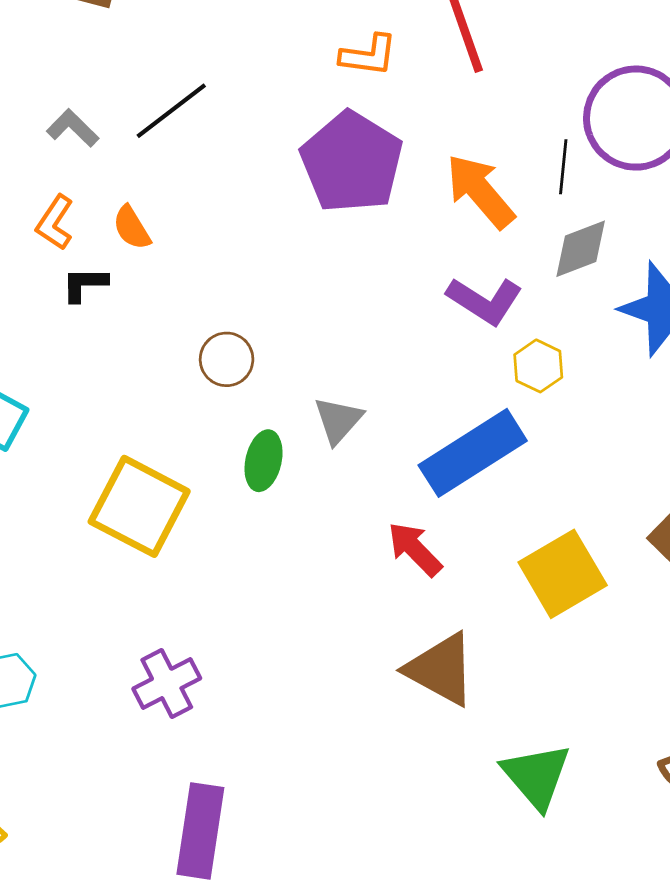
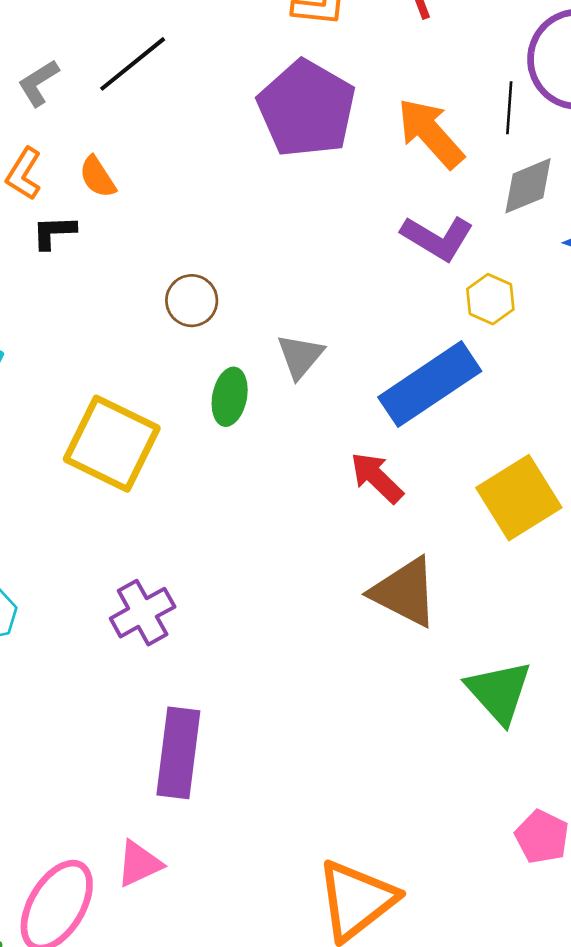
gray L-shape: (73, 128) -> (38, 83), turned -75

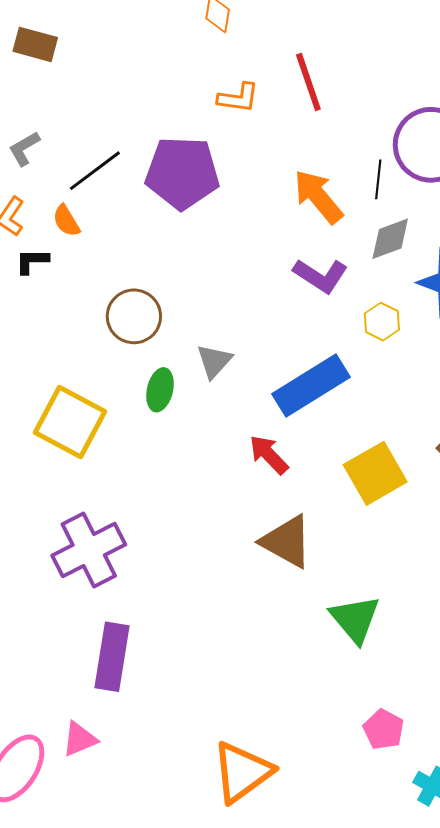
black line: (133, 64) -> (95, 171), moved
purple pentagon: (307, 109) -> (182, 173), moved, turned -30
yellow hexagon: (490, 299) -> (382, 322), moved
brown circle: (192, 301) -> (134, 316), size x1.4
purple cross: (143, 613) -> (89, 550), size x1.5

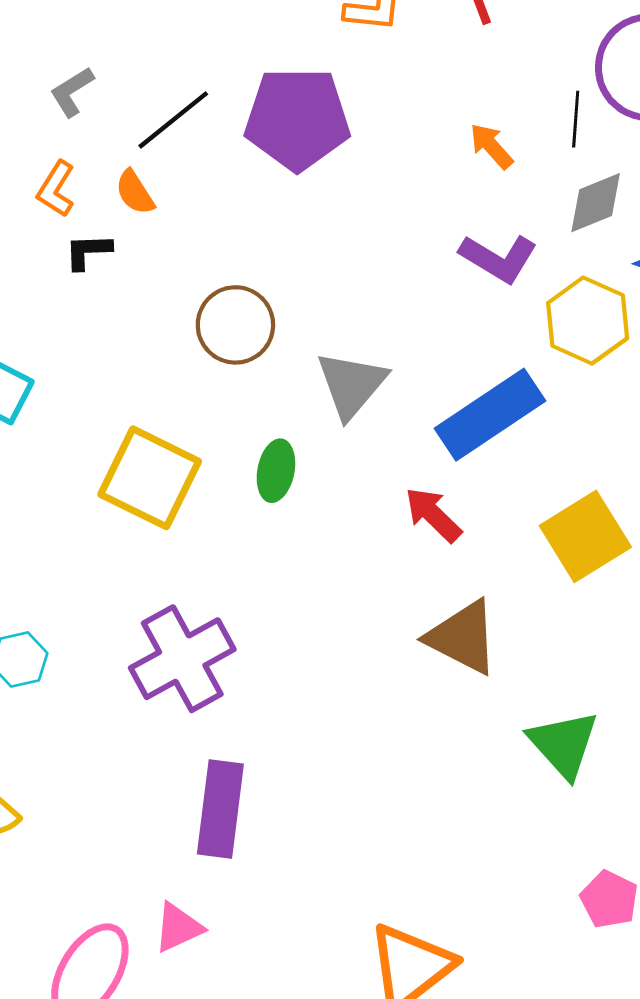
orange arrow: (318, 197) -> (491, 146), size x0.6
yellow hexagon: (382, 322) -> (588, 321), size x1.6
gray triangle: (214, 361) -> (351, 385), size x1.4
green ellipse: (160, 390) -> (276, 471), moved

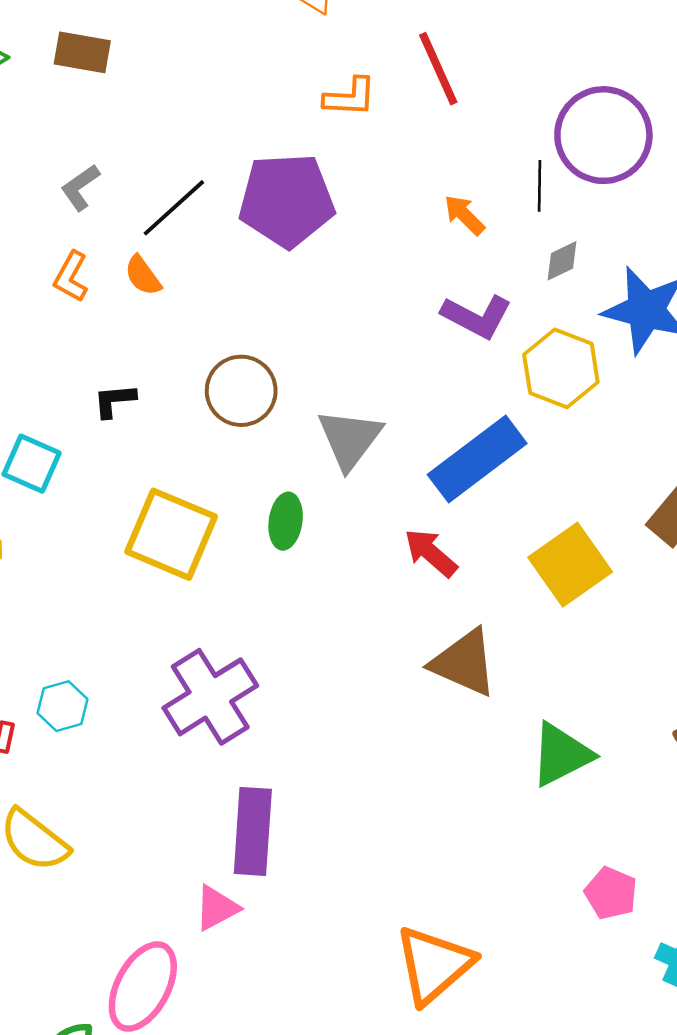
gray diamond: (596, 203) -> (562, 261), size x0.7
black L-shape: (88, 251) -> (114, 401), moved
green triangle: (564, 744) -> (561, 755), turned 48
pink triangle: (178, 927) -> (217, 908), moved

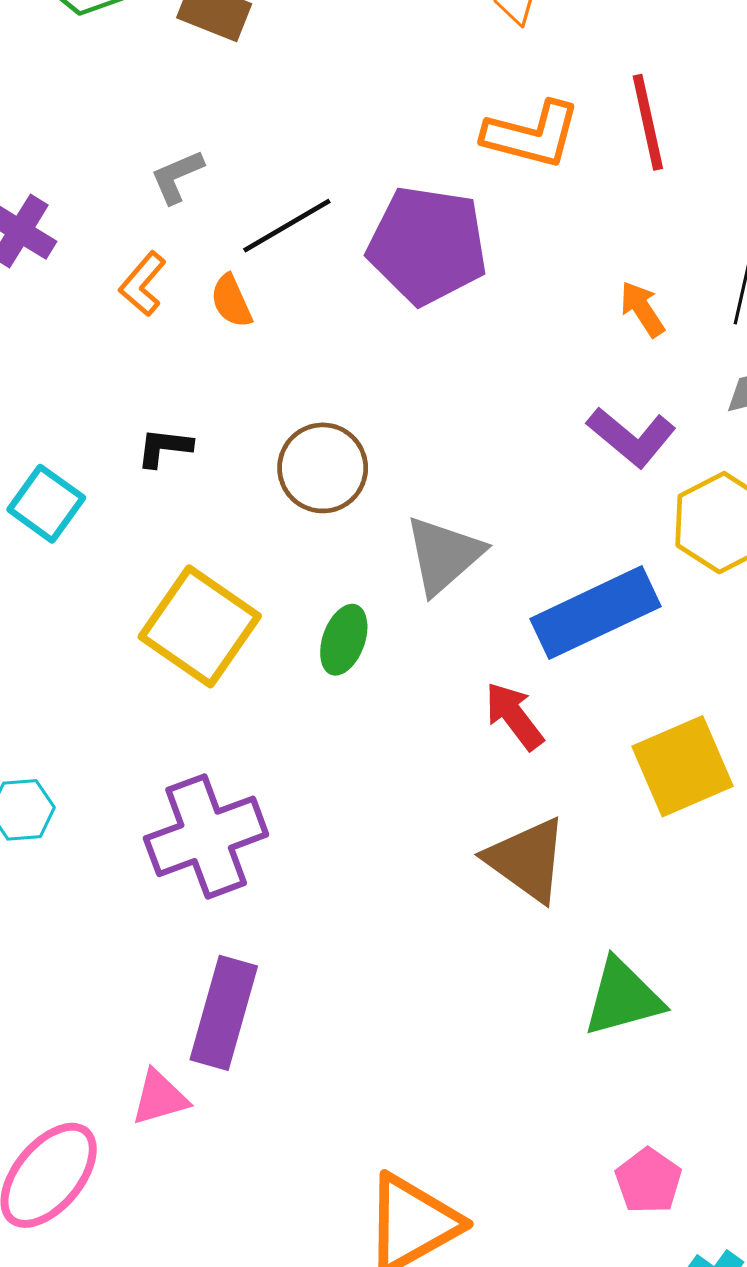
orange L-shape: (350, 97) -> (532, 135), size x1.4

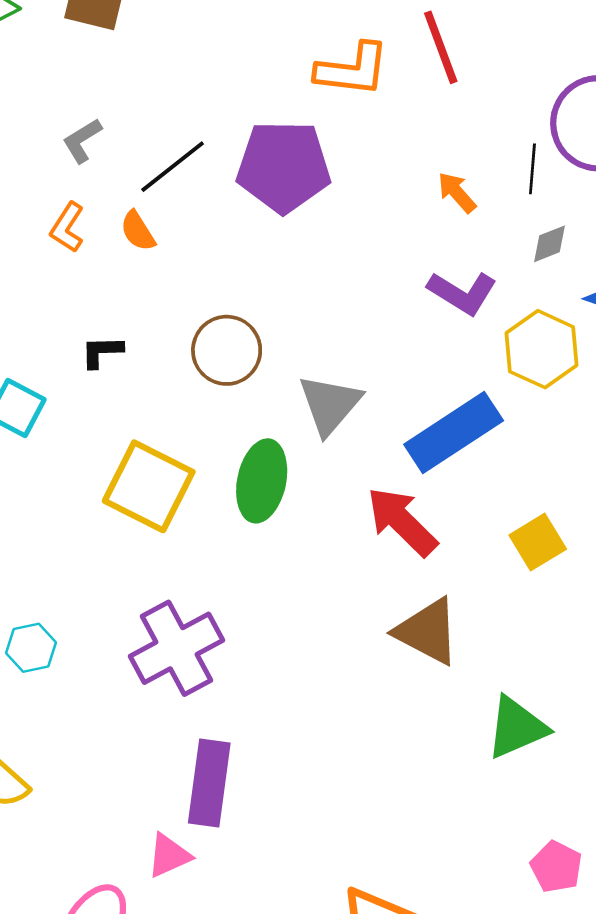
green ellipse: (344, 640) -> (262, 481), size x1.5
red arrow: (514, 716) -> (402, 522), size x1.4
yellow square: (683, 766) -> (538, 542), size x0.7

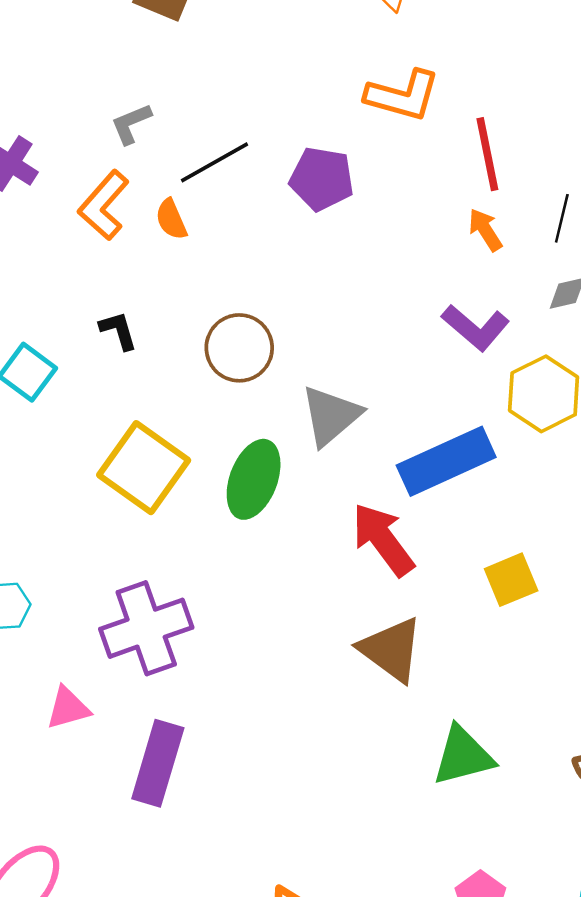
red line: (441, 47) -> (487, 154), moved
purple pentagon: (284, 166) -> (322, 179), size x0.7
orange L-shape: (67, 227) -> (104, 205), size x1.4
black L-shape: (102, 352) -> (118, 331), turned 66
pink triangle: (169, 856) -> (68, 708), moved

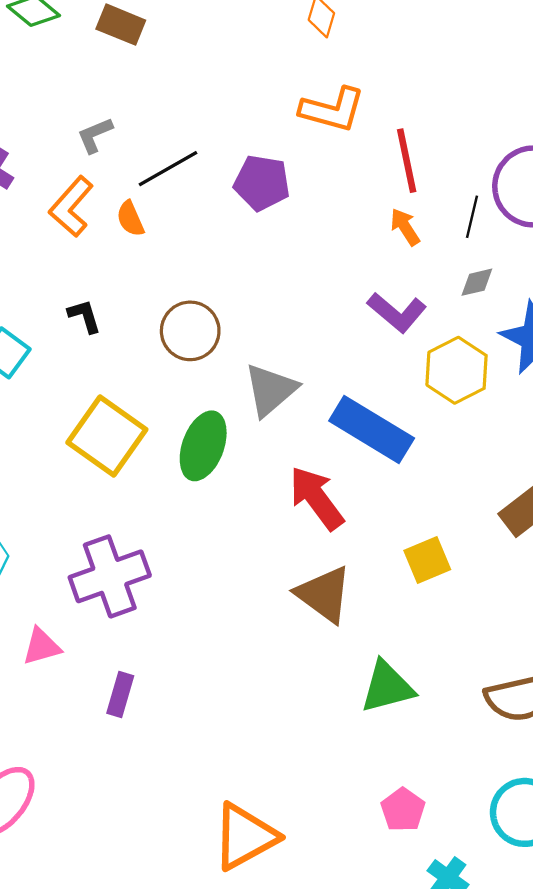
blue rectangle: (446, 461) -> (372, 429), turned 56
yellow square: (511, 580) -> (427, 560), moved
purple rectangle: (158, 763) -> (120, 694), size x0.6

